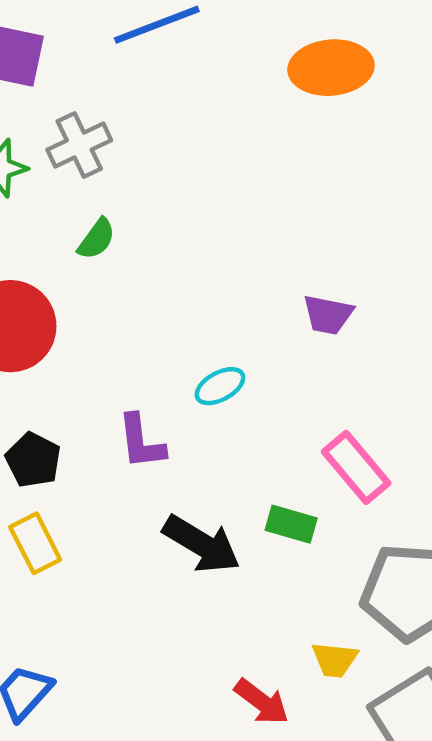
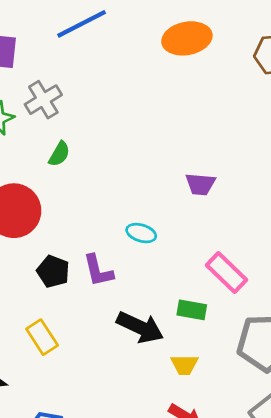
cyan ellipse: (220, 386) -> (141, 233), turned 52
black pentagon: (33, 460) -> (53, 271), moved
yellow trapezoid: (335, 660) -> (184, 365), moved

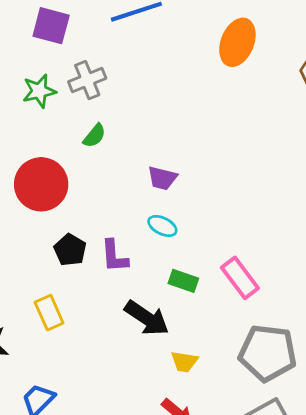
orange ellipse: (187, 38) -> (237, 42), turned -66
purple trapezoid: (200, 184) -> (162, 178), moved
green rectangle: (192, 310) -> (183, 281), moved

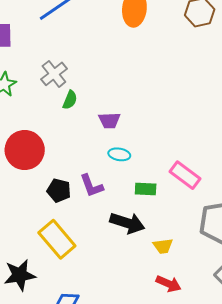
gray cross: (87, 80) -> (54, 74), moved
green semicircle: (94, 136) -> (70, 100), moved
yellow rectangle: (49, 313) -> (57, 239), size x1.5

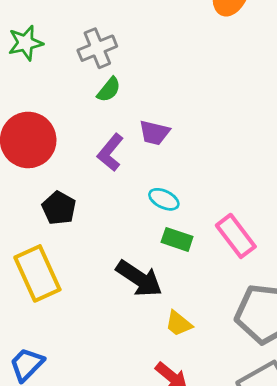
cyan ellipse: (119, 154) -> (164, 199), moved
purple L-shape: (92, 186) -> (110, 152), moved, turned 44
yellow trapezoid: (163, 246) -> (179, 324), turned 30

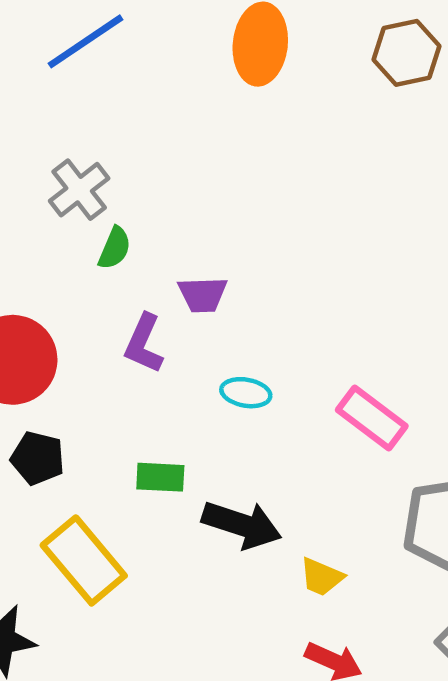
black pentagon: (59, 208) -> (38, 458), moved
green rectangle: (177, 239) -> (160, 477), moved

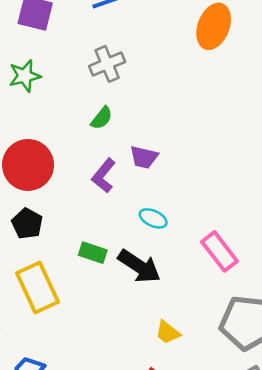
gray cross: (79, 190) -> (107, 64), moved
black arrow: (242, 525) -> (139, 266), moved

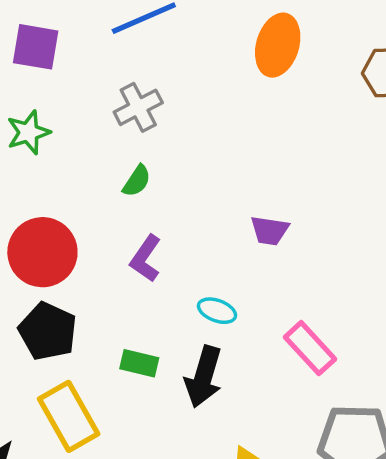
purple trapezoid: (144, 157) -> (270, 231), moved
black pentagon: (27, 224) -> (48, 331), size x1.4
black arrow: (139, 266) -> (204, 377), turned 78

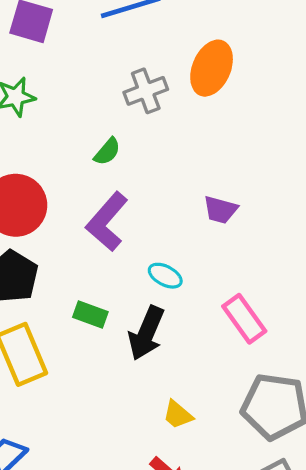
orange ellipse: (278, 45) -> (212, 68), moved
gray cross: (138, 107) -> (146, 91), moved
purple L-shape: (146, 258) -> (107, 222), size x1.4

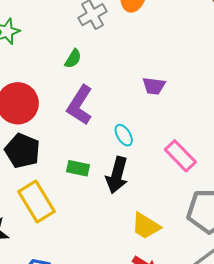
cyan ellipse: (165, 276) -> (124, 135), turned 40
yellow trapezoid: (178, 415) -> (146, 226), size x1.4

